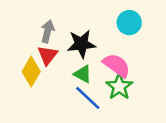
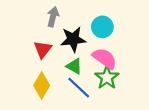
cyan circle: (129, 23) -> (102, 27), moved
gray arrow: (48, 31) -> (53, 17), moved
yellow diamond: (31, 72) -> (42, 85), moved

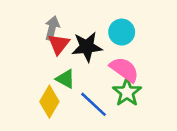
gray arrow: (53, 17) -> (52, 28), moved
red triangle: (43, 49) -> (59, 44), moved
green triangle: (74, 66) -> (65, 79), moved

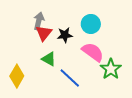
black star: (87, 47) -> (65, 35), size x0.7
green star: (127, 92) -> (111, 69), moved
yellow diamond: (49, 102) -> (17, 76), moved

